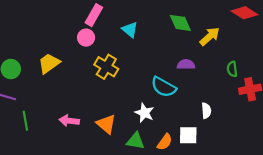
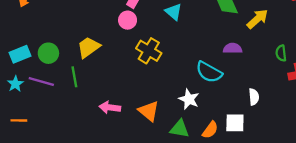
green line: (25, 121) -> (74, 77), moved

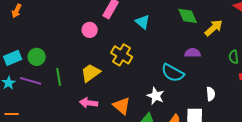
pink circle: (128, 20) -> (90, 30), moved
yellow trapezoid: (89, 47) -> (91, 73), moved

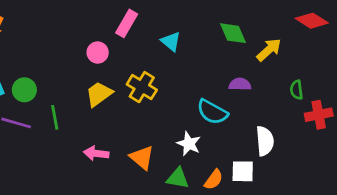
yellow trapezoid: (91, 73) -> (99, 94), moved
white semicircle: (211, 94) -> (265, 141), size x1.5

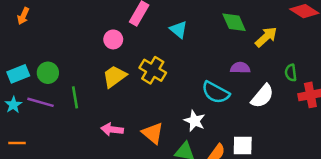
white semicircle: (265, 141) -> (262, 96), moved, turned 45

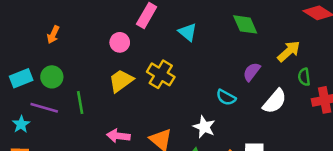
orange arrow: (23, 16) -> (53, 35), moved
yellow arrow: (266, 37) -> (289, 51), moved
purple semicircle: (240, 68) -> (252, 72), turned -54
cyan semicircle: (216, 92) -> (226, 97), size x0.7
cyan star: (13, 105) -> (21, 124), moved

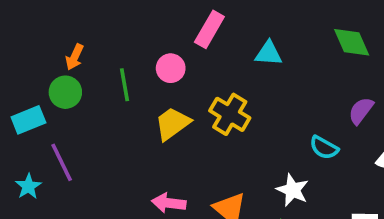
cyan triangle: (188, 32) -> (269, 53), turned -36
green circle: (52, 77) -> (65, 92), moved
green line: (80, 103) -> (124, 85), moved
purple line: (44, 108) -> (62, 162), turned 48

